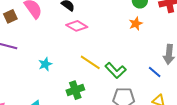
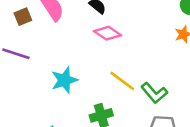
cyan star: (45, 64) -> (64, 80), size x1.5

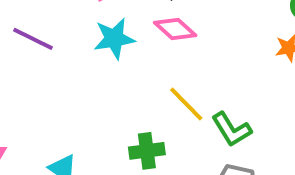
cyan star: (64, 80) -> (114, 39), moved

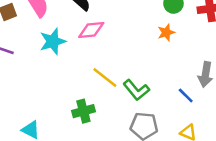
pink diamond: (175, 29) -> (91, 30), turned -40

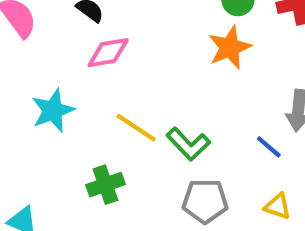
orange star: (166, 32) -> (230, 47), size x1.5
cyan star: (53, 41) -> (53, 111), moved

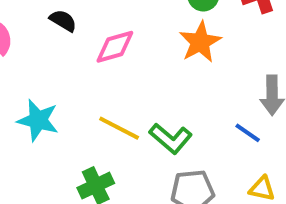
pink diamond: (108, 53) -> (115, 47), moved
cyan star: (53, 111) -> (38, 120), turned -30

